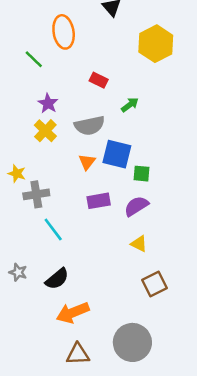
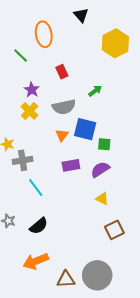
red rectangle: (99, 80) -> (62, 72), moved, turned 40
orange arrow: (73, 313) -> (36, 261), moved
brown triangle: (78, 354) -> (66, 279), moved

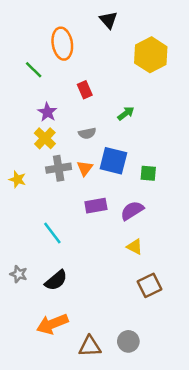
gray semicircle: (64, 107) -> (87, 133), size x0.6
green square: (104, 144) -> (148, 173), moved
gray cross: (23, 160) -> (59, 168), moved
gray circle: (97, 275) -> (128, 341), size x0.6

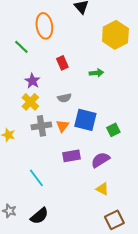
green arrow: (126, 113) -> (96, 73), moved, turned 32
green square: (148, 173) -> (113, 130), turned -32

